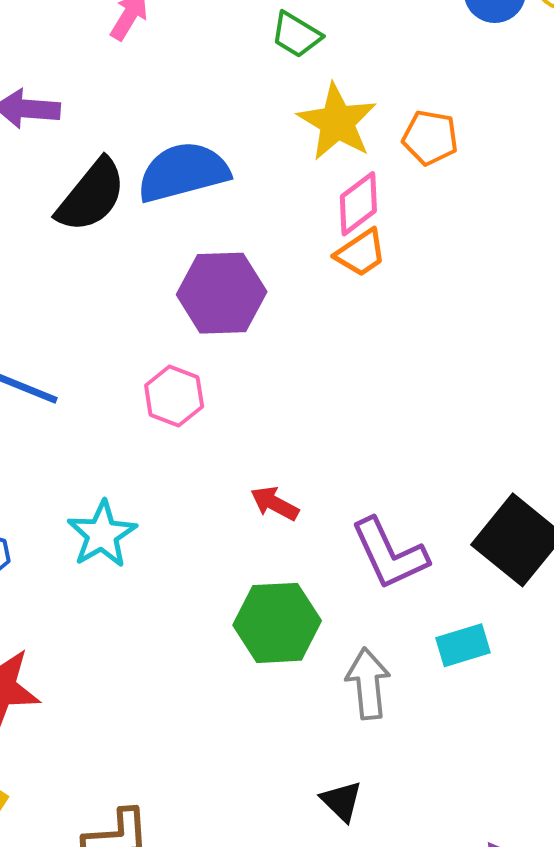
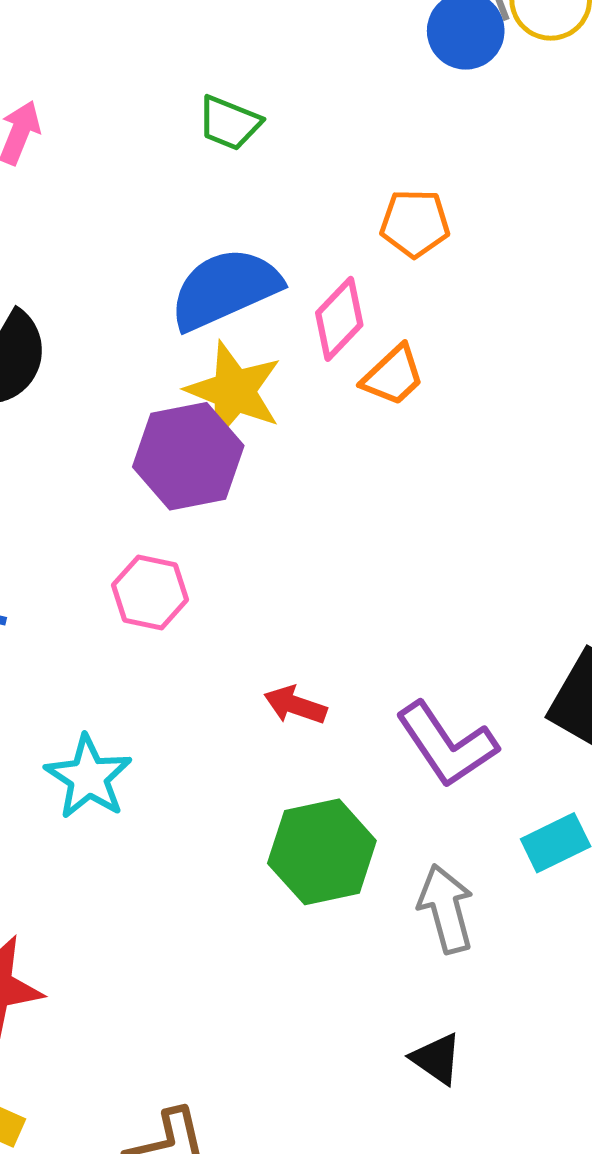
yellow star: (337, 122) -> (234, 391), moved
blue semicircle: (183, 172) -> (225, 289), moved
orange trapezoid: (361, 253) -> (393, 376), moved

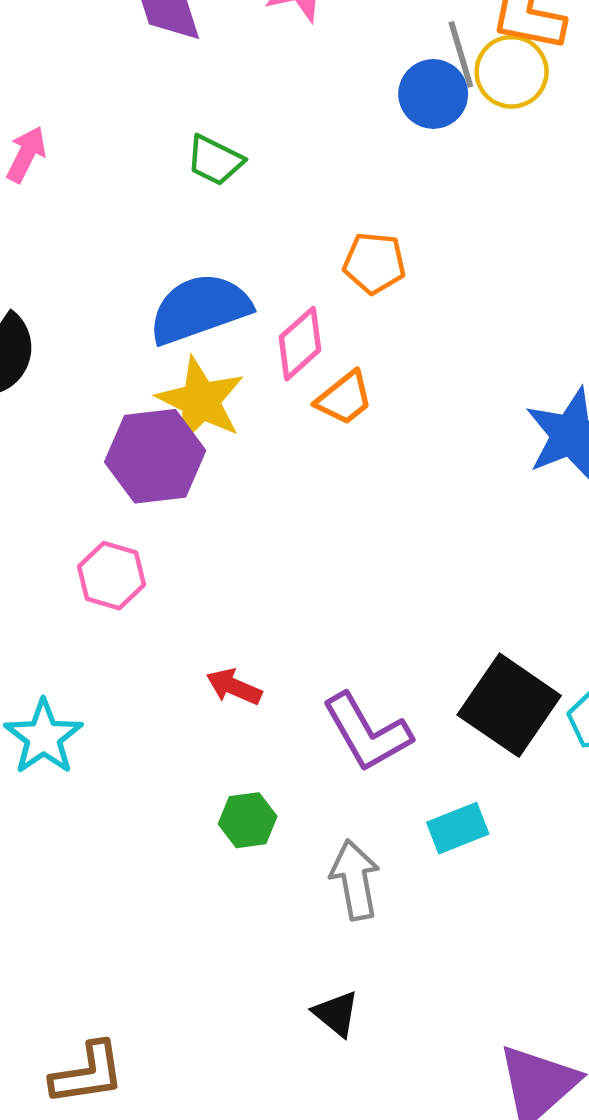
green hexagon: (322, 852) -> (248, 820), size x0.6

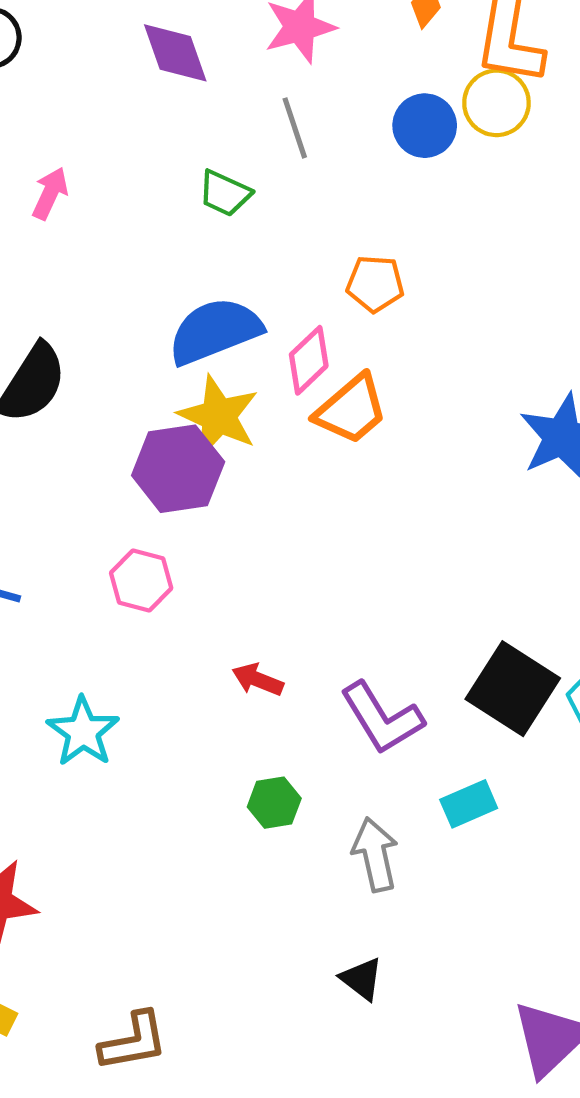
gray line: (461, 54) -> (295, 128), moved
orange trapezoid: (344, 398) -> (351, 409), size x1.4

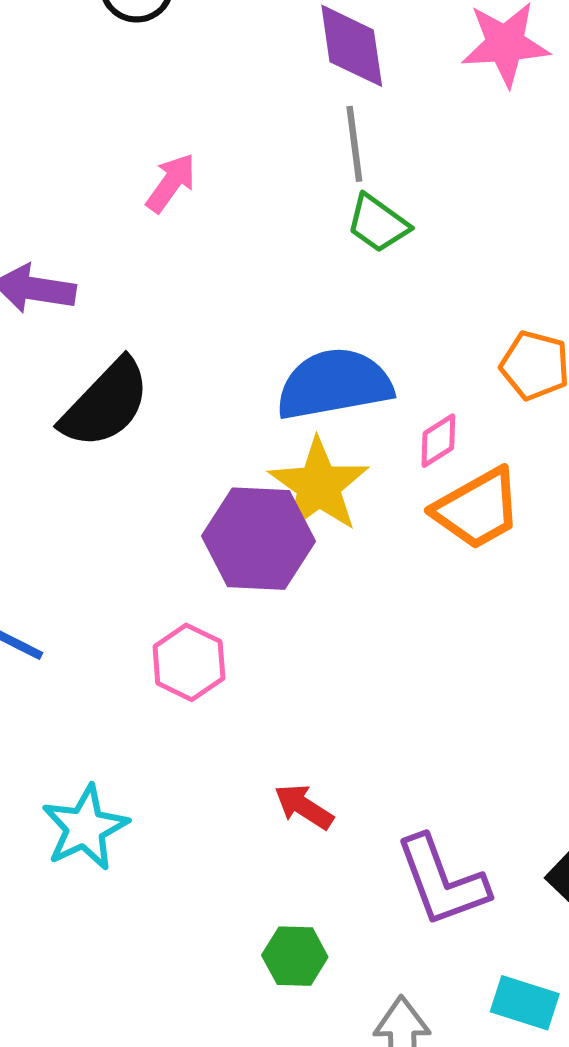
gray line: (295, 128) -> (354, 144), moved
pink diamond: (309, 360) -> (438, 441), size x0.7
cyan rectangle: (469, 804) -> (525, 1003), turned 30

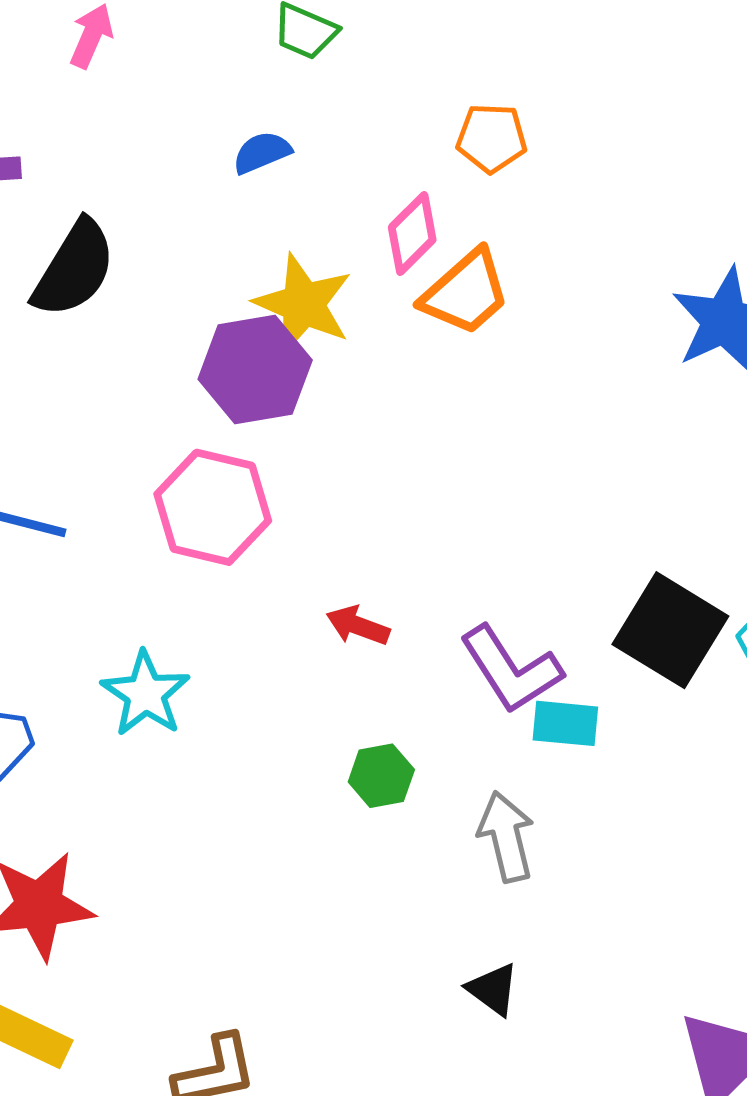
blue semicircle: (334, 384) -> (262, 152), moved, size x0.5
pink diamond: (438, 441) -> (412, 233), size x1.4
pink hexagon: (189, 662) -> (213, 507), size x1.5
cyan rectangle: (525, 1003) -> (565, 723), moved

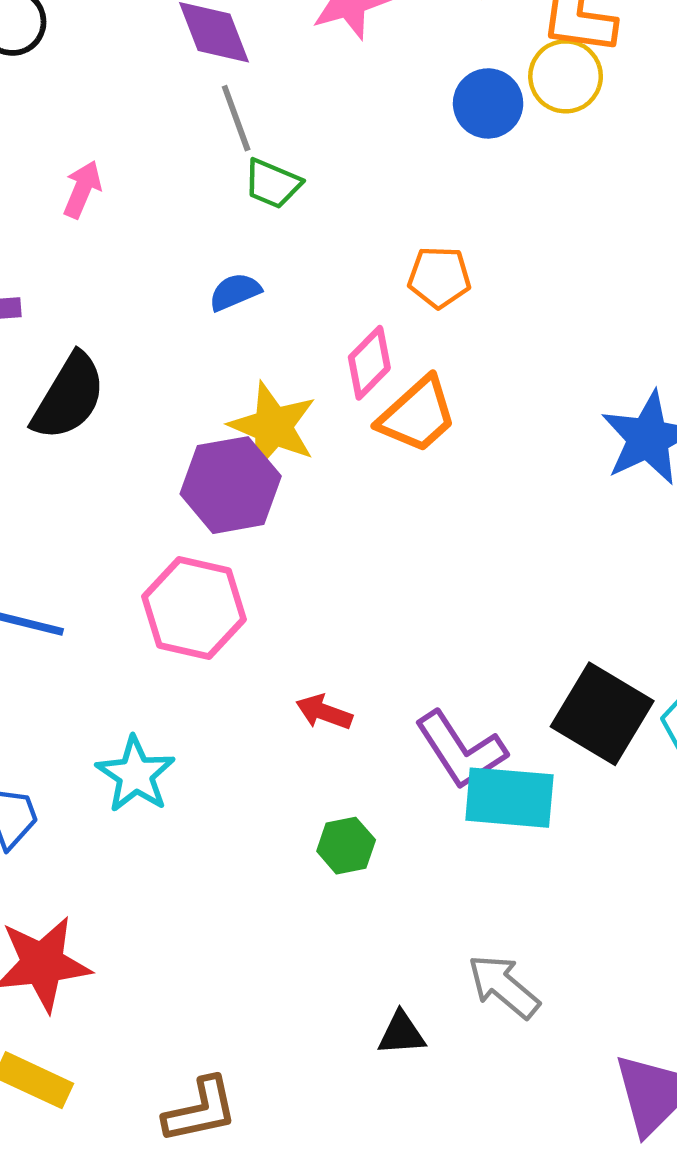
cyan rectangle: (565, 723) -> (509, 798), size x1.5
gray arrow: (506, 837) -> (504, 986), moved, turned -36
black triangle: (493, 989) -> (402, 1033), moved, turned -40

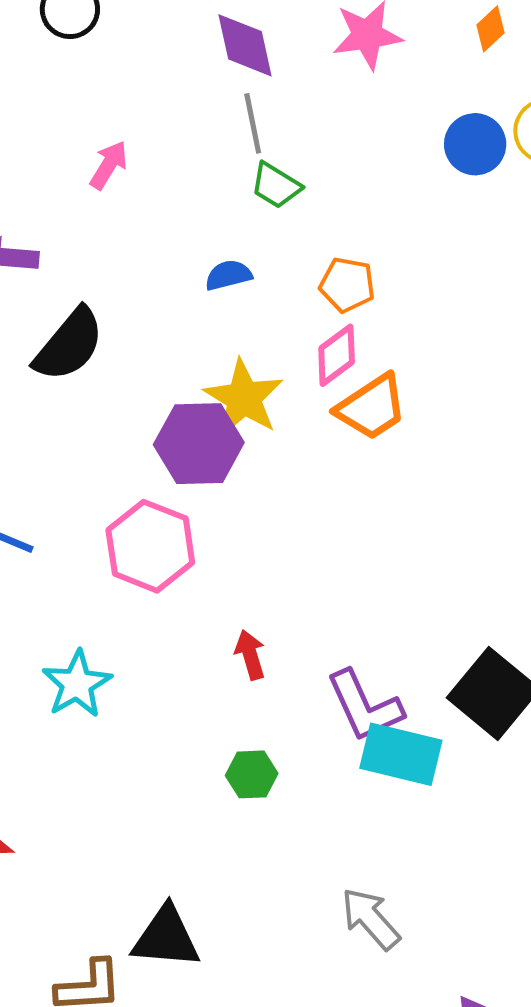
orange pentagon: (439, 277) -> (347, 285), moved
red arrow: (324, 712) -> (250, 655), turned 45
black triangle: (402, 1033) -> (166, 937), moved, size x1.6

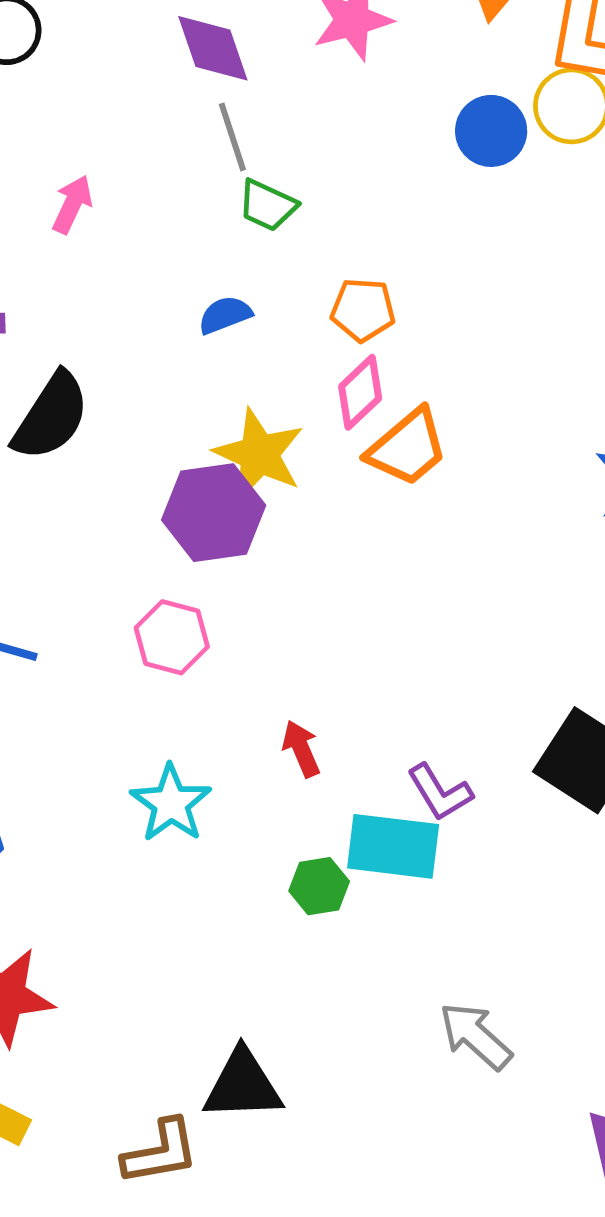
pink hexagon: (150, 546) -> (172, 637), size x0.7
cyan star: (77, 684) -> (171, 803), moved
purple L-shape: (365, 706) -> (440, 792), size x0.7
cyan rectangle: (401, 754) -> (393, 846), moved

